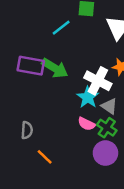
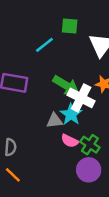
green arrow: (55, 68) -> (66, 85), moved
gray triangle: (109, 106) -> (55, 121), moved, turned -42
orange line: (45, 157) -> (13, 175), moved

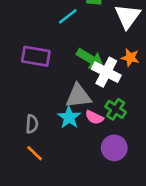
cyan star: (71, 114) -> (69, 117), moved
gray triangle: (55, 121) -> (78, 96), size x1.5
green cross: (90, 145) -> (116, 109), moved

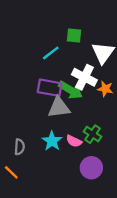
purple rectangle: (36, 56) -> (50, 88), moved
white cross: (106, 72) -> (84, 77), moved
gray triangle: (78, 96) -> (59, 107), moved
orange line: (35, 153) -> (11, 172), moved

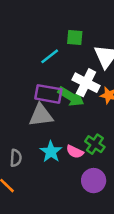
gray triangle: (59, 107) -> (41, 115), moved

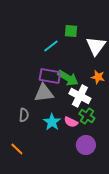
white cross: (86, 83) -> (80, 96), moved
gray semicircle: (16, 158) -> (24, 115), moved

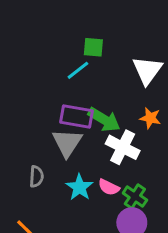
green square: (71, 31) -> (93, 47), moved
gray triangle: (44, 93) -> (67, 143), turned -50
green cross: (87, 116) -> (135, 196), moved

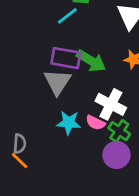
white cross: (123, 147) -> (111, 104), moved
gray semicircle: (36, 176) -> (20, 144), moved
cyan star: (80, 187) -> (69, 123), turned -30

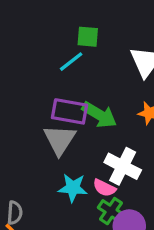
green cross: (119, 131) -> (111, 211), moved

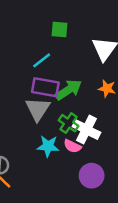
cyan line: (71, 62) -> (42, 60), moved
green arrow: (99, 115) -> (69, 90), turned -64
green cross: (111, 211) -> (69, 123), moved

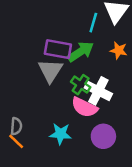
cyan line: (42, 60) -> (93, 23), moved, turned -36
cyan star: (48, 146) -> (60, 134), moved
pink semicircle: (72, 146) -> (84, 107), size x1.5

